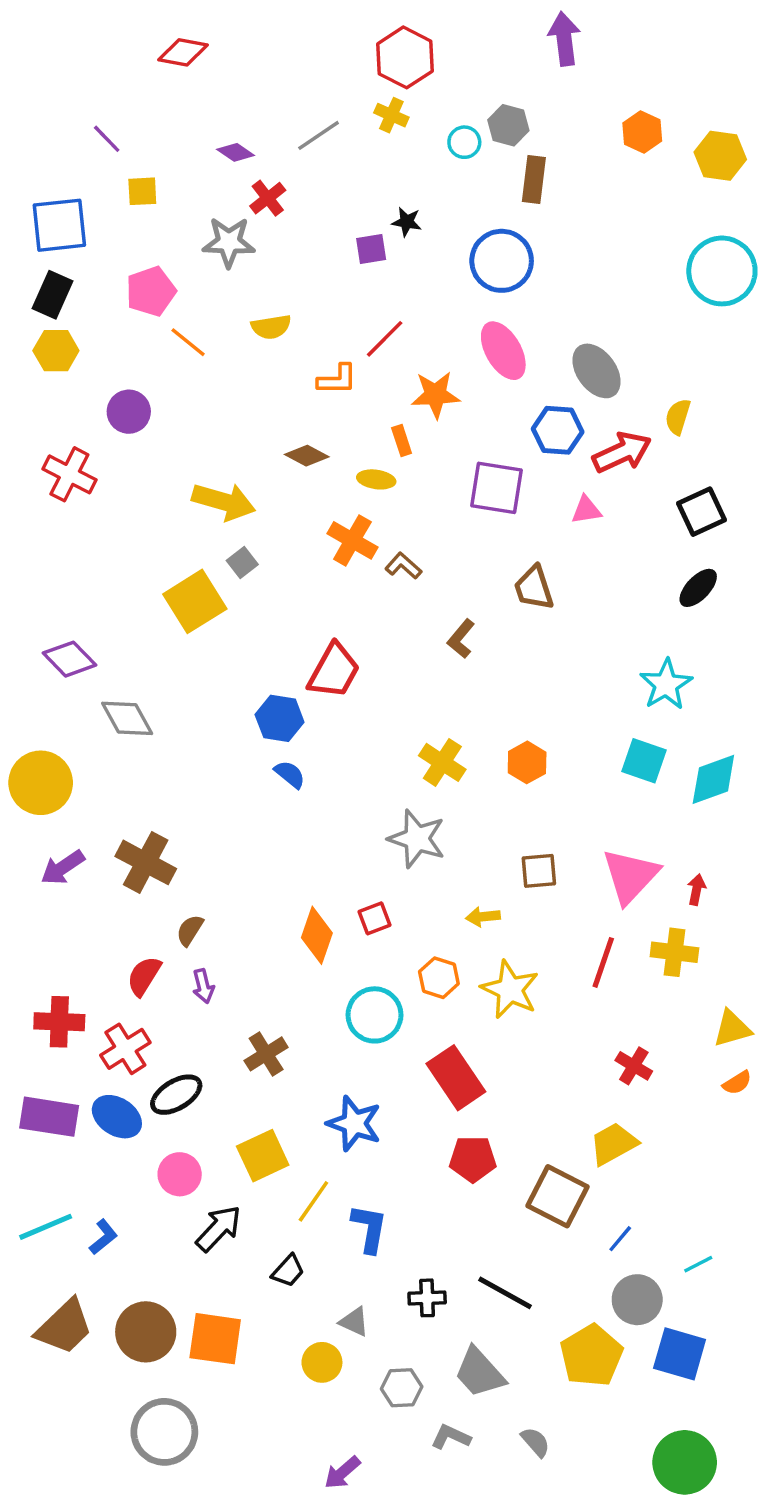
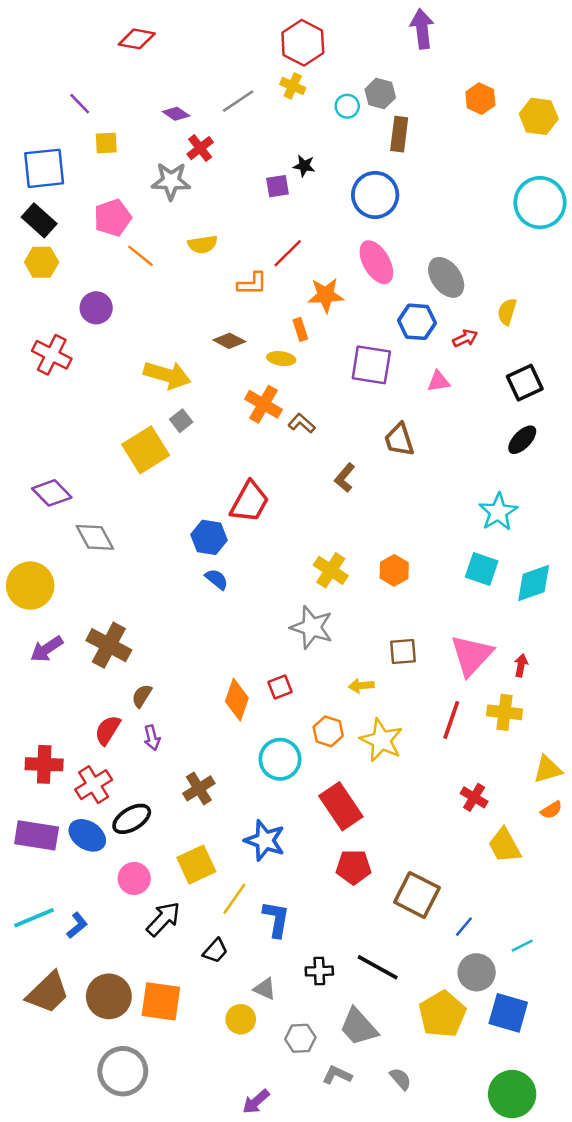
black rectangle: (53, 295) -> (39, 220), turned -72
red arrow: (622, 452) -> (465, 338), size x0.6
yellow trapezoid: (613, 1144) -> (504, 845), moved, turned -90

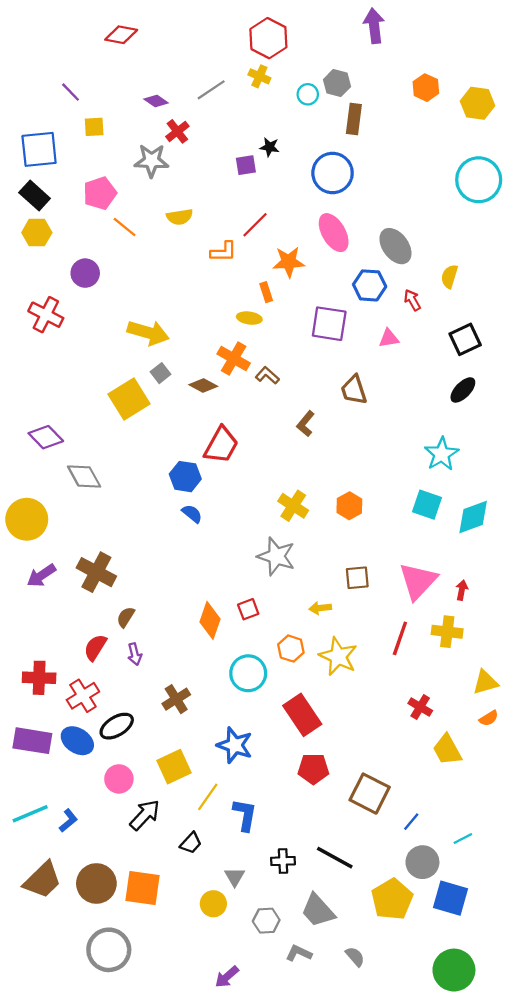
red arrow: (465, 338) -> (412, 300), turned -95
brown diamond: (229, 341) -> (203, 385), moved
gray triangle: (265, 989) -> (235, 877), turned 35

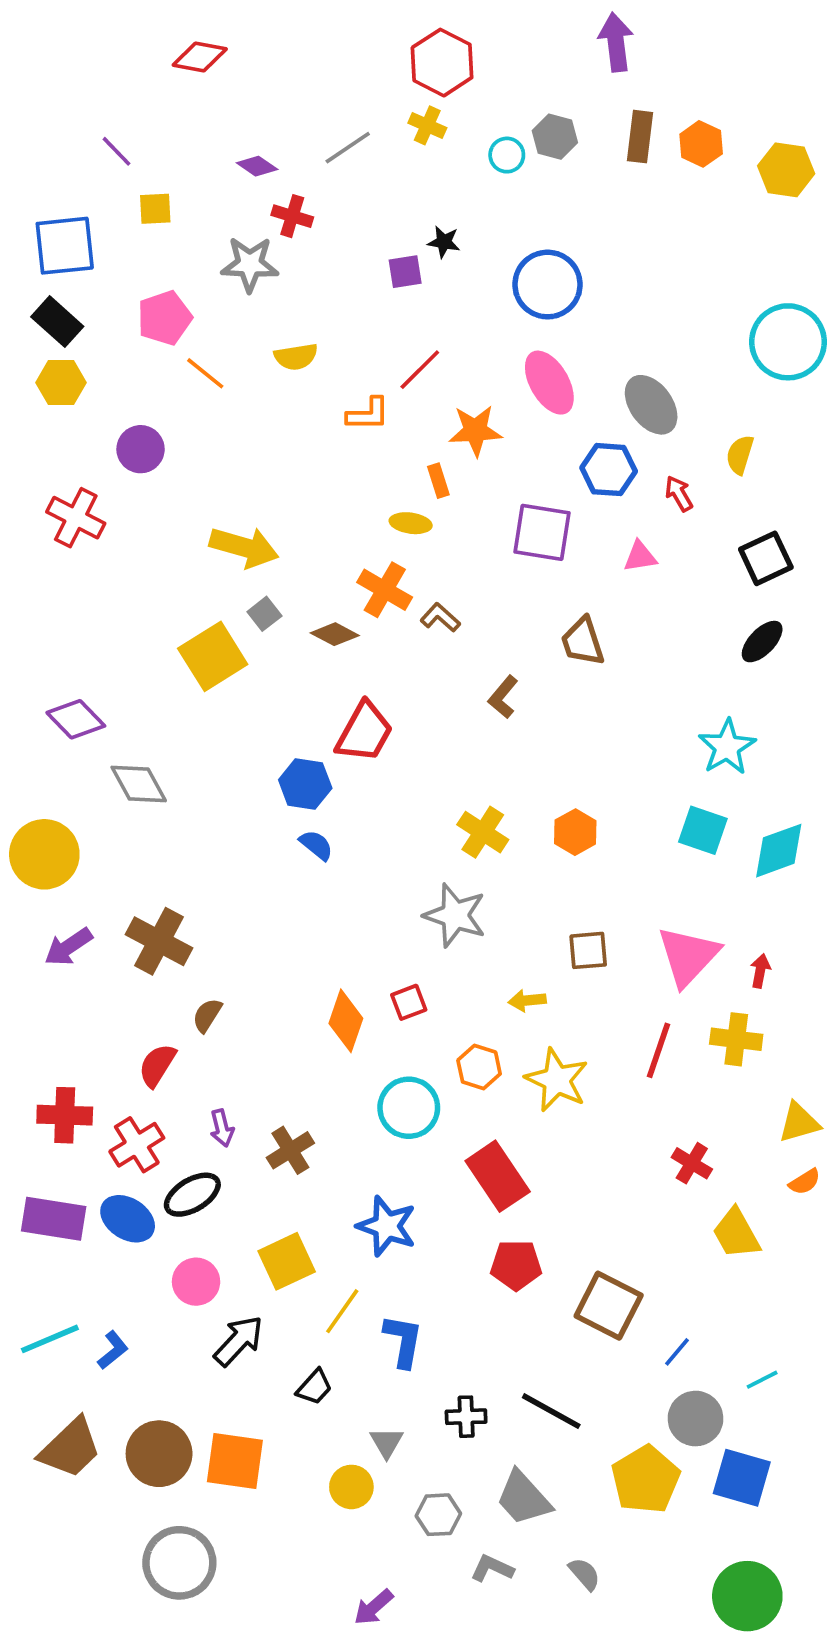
brown rectangle: (354, 119) -> (640, 137), moved
red cross: (177, 131) -> (292, 216), turned -35
cyan circle: (479, 180) -> (788, 342), moved
purple arrow: (135, 654) -> (222, 1128), moved

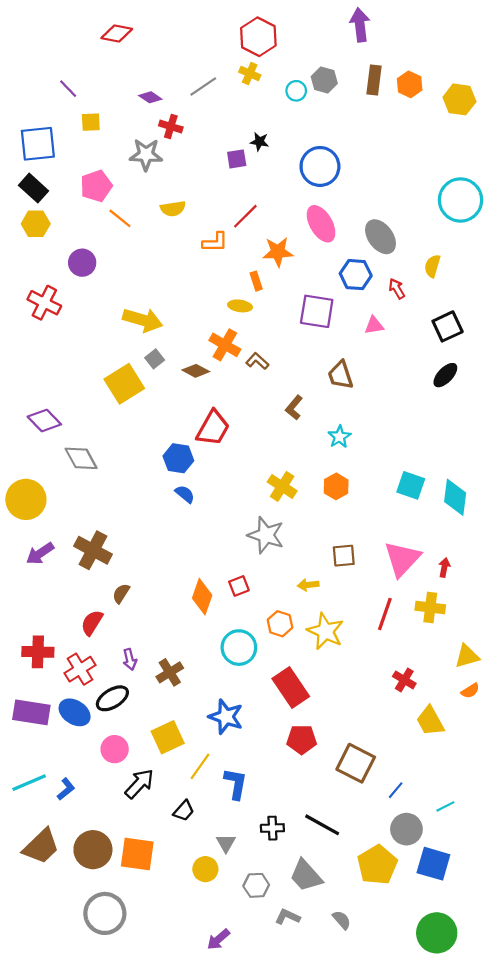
cyan star: (727, 747) -> (339, 437), moved, size x0.7
cyan diamond: (779, 851) -> (455, 497), turned -63

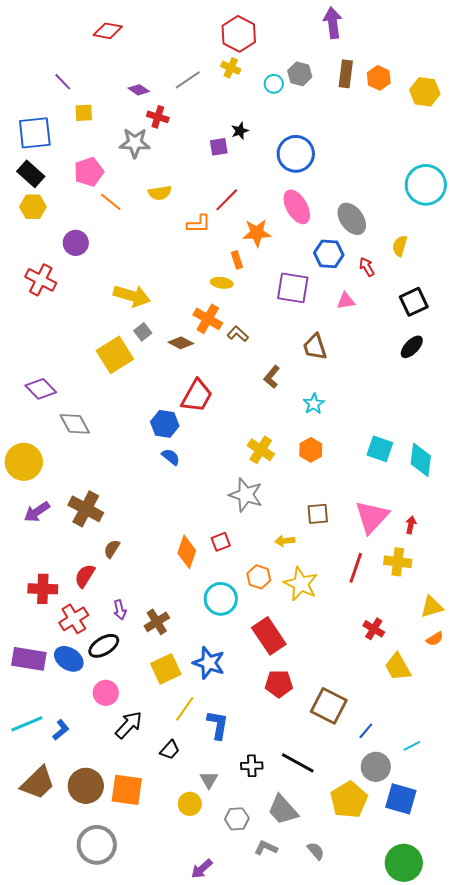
black star: (259, 142) -> (240, 131), turned -30
red cross: (38, 652) -> (43, 589), moved
yellow square: (168, 737) -> (166, 669), moved

